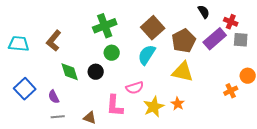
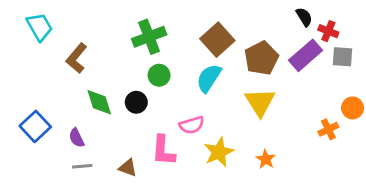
black semicircle: (204, 12) -> (304, 17), moved
cyan trapezoid: (19, 44) -> (40, 27), moved, turned 55
yellow triangle: (183, 72) -> (260, 102), turned 45
orange star: (178, 104) -> (266, 159), moved

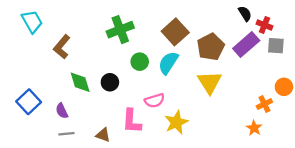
green circle: (159, 75) -> (140, 62), moved
orange star: (266, 159) -> (254, 128), moved

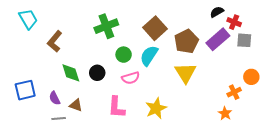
black semicircle: (245, 14) -> (217, 12), turned -88
pink semicircle: (155, 101) -> (131, 78), moved
blue square: (29, 102) -> (25, 90), turned 30
brown triangle: (103, 135) -> (76, 105), moved

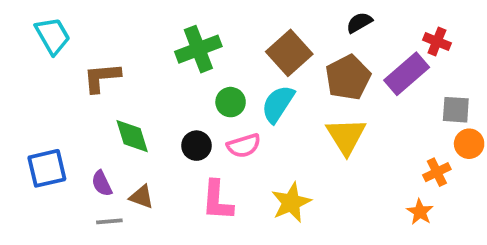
black semicircle: (217, 12) -> (359, 23), moved
gray square: (244, 40) -> (456, 110), moved
brown L-shape: (55, 41) -> (102, 77), turned 45
black circle: (97, 73) -> (196, 146), moved

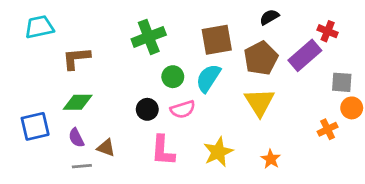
cyan trapezoid: (53, 36) -> (39, 27), turned -72
brown square: (289, 53) -> (217, 40), turned 32
green diamond: (132, 136) -> (78, 102), moved, turned -72
orange star: (420, 212) -> (271, 159), moved

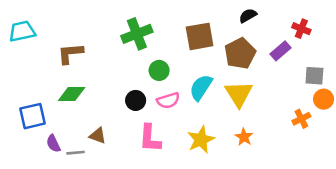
cyan trapezoid: (39, 27) -> (22, 31), moved
purple rectangle: (305, 55) -> (280, 51), size x0.7
cyan semicircle: (208, 78) -> (201, 87), moved
purple semicircle: (76, 138) -> (53, 144), moved
orange star: (271, 159) -> (244, 137), moved

